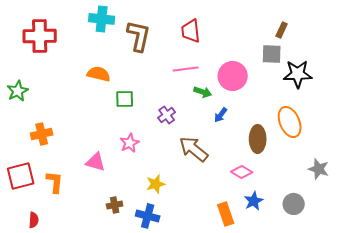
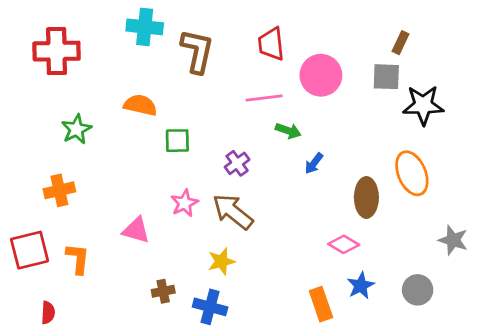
pink circle: (233, 76) -> (321, 75), moved
green star: (18, 91) -> (76, 129), moved
brown arrow: (194, 149) -> (233, 212), moved

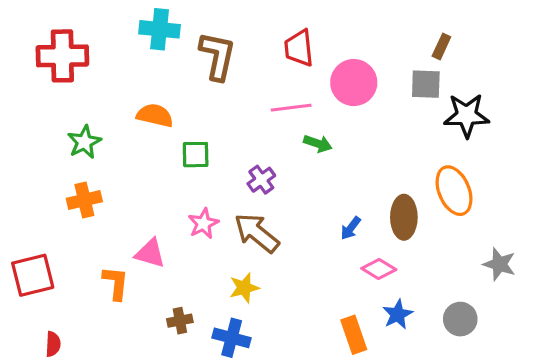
blue arrow: (314, 163) -> (351, 228), moved
orange cross: (59, 190) -> (84, 200), moved
orange L-shape: (78, 259) -> (116, 283), moved

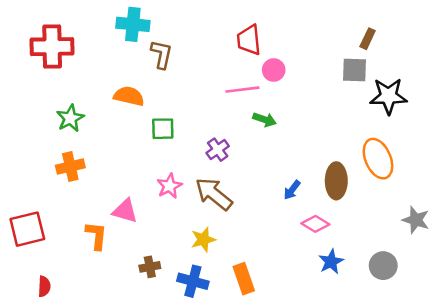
brown L-shape: (217, 56) -> (162, 54), moved, size x0.7
pink circle: (354, 83) -> (274, 70), moved, size x0.6
orange rectangle: (354, 335) -> (244, 279), moved

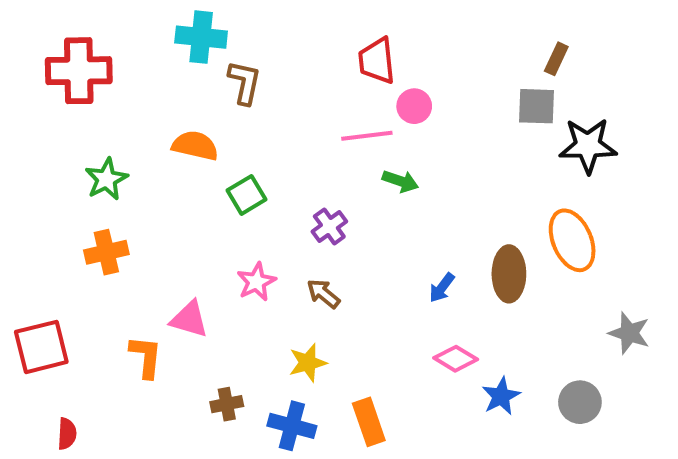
green square: (163, 129) -> (246, 195), turned -30
brown arrow: (214, 194) -> (323, 294), size x0.6
pink diamond: (315, 224) -> (456, 359), moved

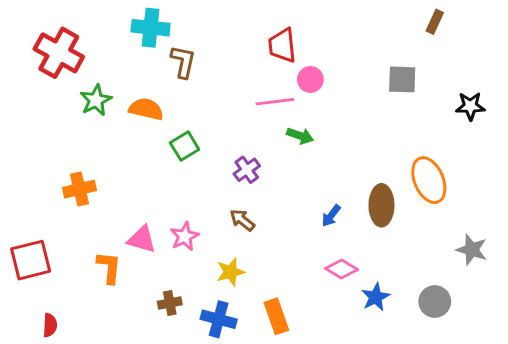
brown rectangle: (556, 59) -> (435, 22), moved
red cross: (79, 71) -> (59, 53), turned 30
black star: (588, 146) -> (470, 106), moved, size x0.7
green star: (106, 179) -> (96, 100), moved
pink star: (256, 282) -> (185, 236), moved

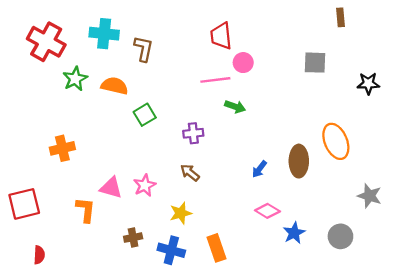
brown rectangle: (435, 22) -> (340, 17), turned -30
cyan cross: (151, 28) -> (104, 34), moved
purple cross: (247, 170) -> (193, 133), turned 30

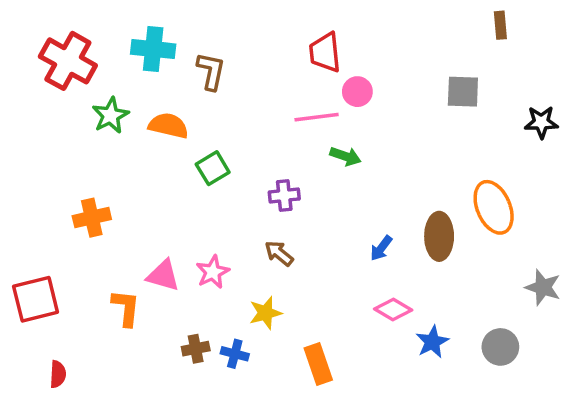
blue cross: (171, 250) -> (235, 354), moved, size x0.7

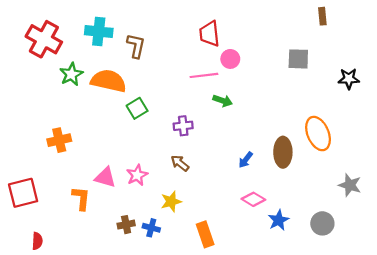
orange semicircle: (168, 126) -> (109, 81), size x1.4

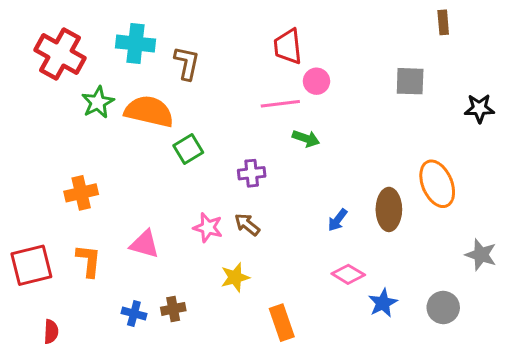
pink star: (137, 175) -> (208, 228), moved, turned -30
orange L-shape: (81, 198) -> (89, 261), moved
blue cross: (151, 228) -> (134, 314), moved

